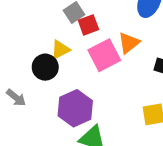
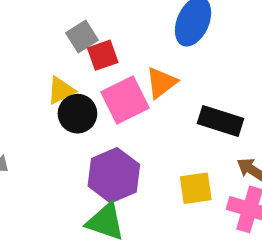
black circle: (45, 67) -> (77, 114), moved
purple hexagon: (75, 108) -> (114, 175), moved

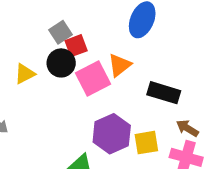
yellow triangle: (61, 90) -> (25, 74), moved
black circle: (77, 114) -> (61, 63), moved
purple hexagon: (114, 175) -> (112, 134), moved

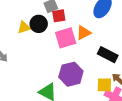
black circle: (61, 63) -> (39, 24), moved
yellow square: (146, 143) -> (104, 85), moved

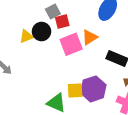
purple hexagon: (71, 74) -> (93, 89), moved
yellow square: (104, 85) -> (75, 90), moved

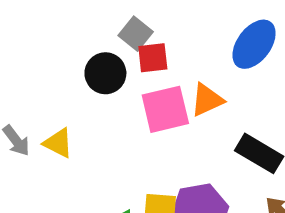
gray square: (53, 11) -> (136, 34), turned -32
yellow triangle: (26, 36) -> (58, 143), moved, turned 40

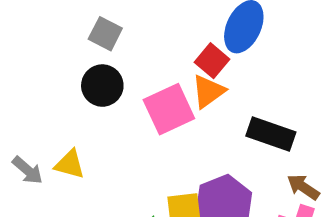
gray square: (136, 34) -> (105, 34), moved
red square: (153, 58) -> (212, 61), moved, turned -32

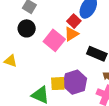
pink square: (169, 109) -> (54, 40), turned -30

